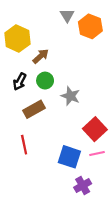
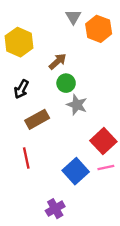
brown arrow: (41, 56) -> (58, 61), moved
green circle: (45, 81) -> (66, 83), moved
blue square: (69, 157) -> (76, 171), turned 30
purple cross: (83, 186) -> (55, 209), moved

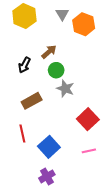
yellow hexagon: (19, 42) -> (24, 16), moved
black arrow: (21, 89) -> (24, 65), moved
pink line: (106, 168) -> (89, 151), moved
blue square: (76, 171) -> (49, 147), moved

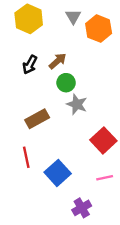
black arrow: (24, 65) -> (30, 65), moved
purple cross: (47, 176) -> (82, 208), moved

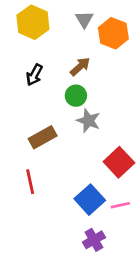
brown arrow: (58, 61) -> (80, 67), moved
blue square: (58, 173) -> (90, 200), moved

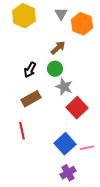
black arrow: (34, 75) -> (30, 70), moved
red square: (119, 162) -> (77, 108), moved

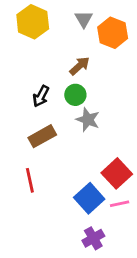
red square: (77, 108) -> (117, 173), moved

